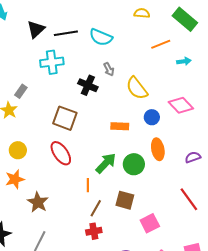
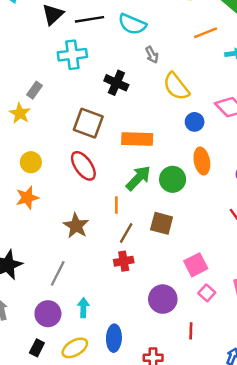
gray arrow: (109, 69) -> (152, 55), moved
orange rectangle: (120, 126) -> (137, 139), moved, size x1.4
brown star: (38, 202) -> (76, 226), moved
pink square: (150, 223) -> (196, 265), moved

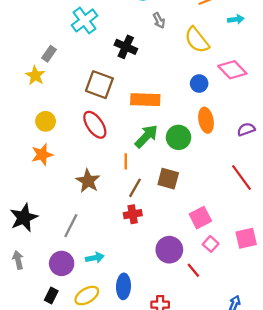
cyan cross: (72, 55) -> (85, 20), turned -30
yellow semicircle: (176, 86) -> (197, 40), moved
cyan arrow: (83, 308) -> (95, 258), turned 78
red line: (191, 331) -> (193, 270), moved, turned -42

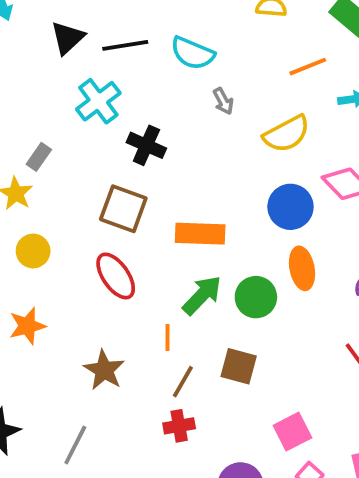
yellow semicircle: (197, 40) -> (287, 134), turned -80
black cross: (126, 47) -> (146, 145), moved
blue circle: (199, 84) -> (290, 207), size x1.5
yellow circle: (46, 121) -> (33, 251), moved

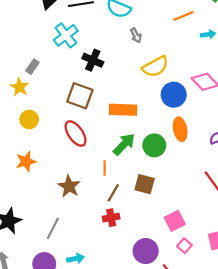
yellow semicircle: (287, 134) -> (155, 67), moved

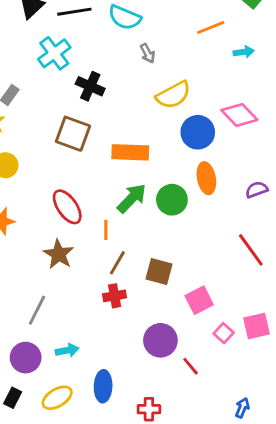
red ellipse: (76, 133) -> (67, 207), moved
brown square: (145, 184) -> (159, 271), moved
pink square: (184, 246) -> (224, 333), moved

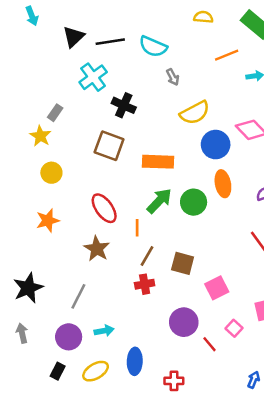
pink square: (224, 333) -> (234, 328), moved

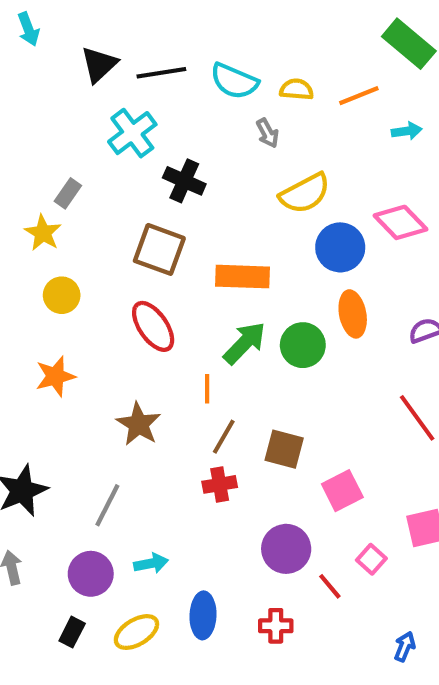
yellow semicircle: (203, 17) -> (297, 89), moved
red ellipse: (104, 208) -> (153, 326), moved
red cross: (174, 381) -> (276, 626), moved

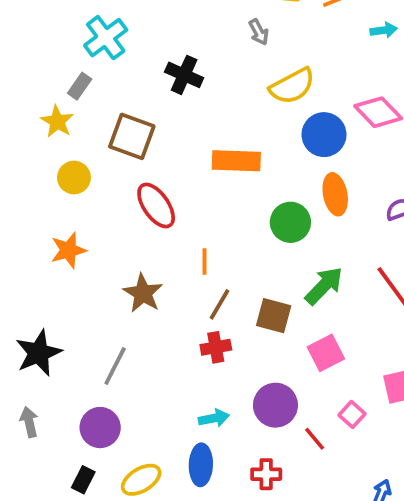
cyan cross: (132, 133) -> (106, 38), moved
brown square: (159, 249) -> (132, 136), moved
green arrow: (245, 343) -> (324, 286), moved
cyan arrow: (151, 563) -> (214, 418), moved

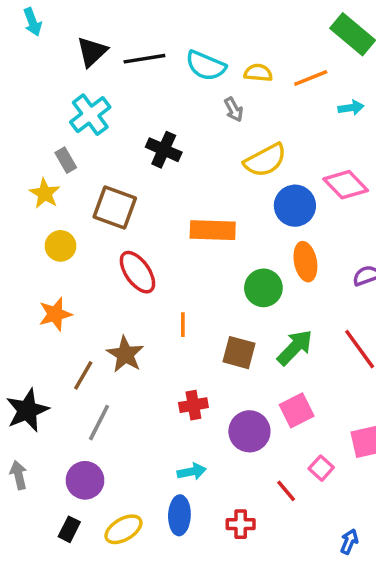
gray rectangle: (80, 86) -> (66, 160), turned -65
brown line: (220, 304) -> (83, 375), moved
brown square: (274, 316) -> (239, 353), moved
purple circle: (275, 405) -> (249, 431), moved

